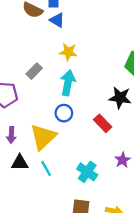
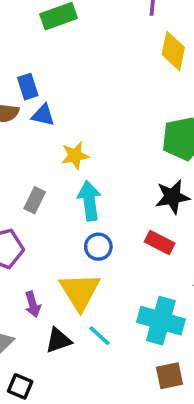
cyan cross: (87, 172) -> (161, 321), size x1.4

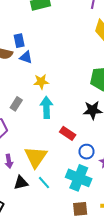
red rectangle: (160, 243) -> (68, 133), moved
blue circle: (98, 247) -> (86, 152), moved

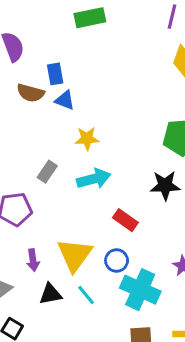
cyan arrow: (46, 107) -> (94, 179), turned 75
blue circle: (86, 152) -> (117, 261), moved

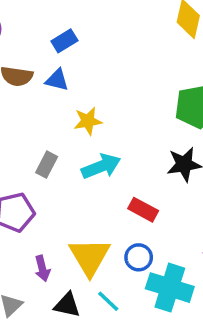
blue rectangle: (55, 74) -> (64, 41), moved, turned 75
black triangle: (50, 294) -> (67, 305), turned 30

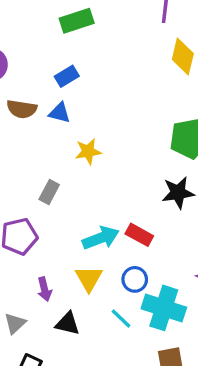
cyan arrow: (101, 166) -> (101, 238), moved
yellow triangle: (90, 257) -> (89, 278), size x0.7
cyan line: (108, 301) -> (121, 318), moved

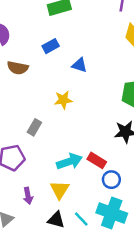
blue triangle: (59, 113) -> (80, 65), moved
blue circle: (135, 279) -> (111, 180), moved
black triangle: (67, 324) -> (56, 220), moved

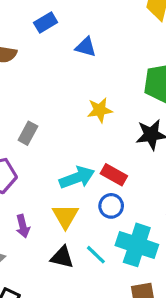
yellow star: (63, 100) -> (100, 110), moved
blue circle: (111, 180) -> (111, 206), moved

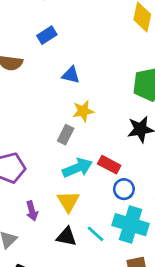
blue triangle: (86, 47) -> (71, 75), moved
yellow star: (100, 110) -> (83, 111), moved
gray rectangle: (28, 133) -> (66, 135), moved
blue circle: (111, 206) -> (124, 189), moved

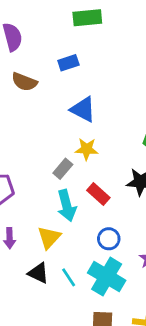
blue triangle: (71, 75) -> (83, 109), size x1.4
red rectangle: (109, 165) -> (98, 194), moved
cyan arrow: (77, 168) -> (67, 206), turned 84

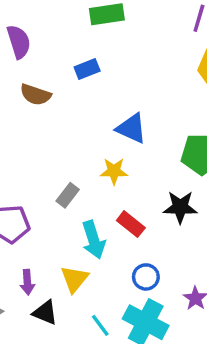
blue triangle: (83, 109) -> (131, 128), moved
gray rectangle: (63, 169) -> (68, 195), moved
black triangle: (38, 273) -> (45, 313), moved

